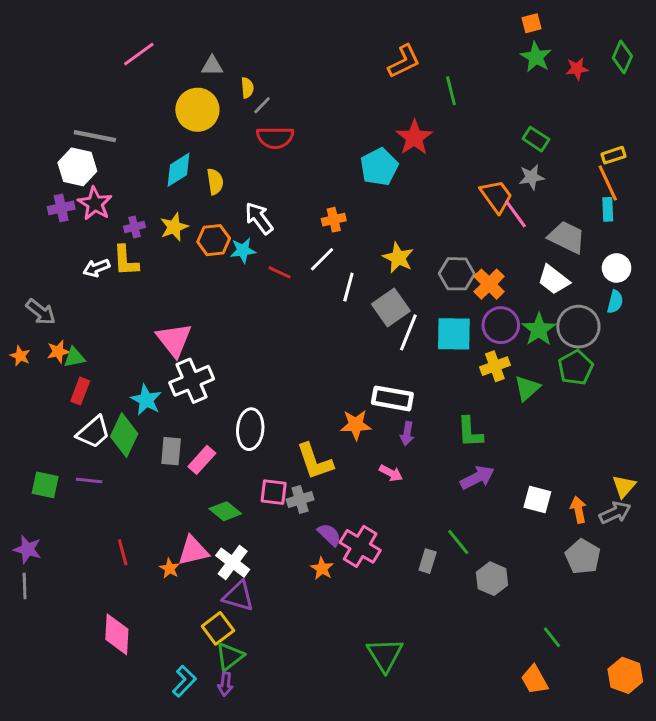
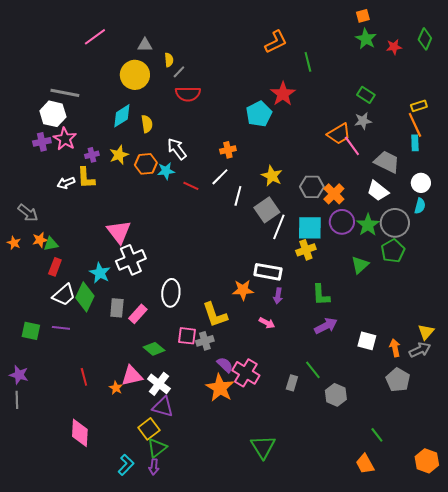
orange trapezoid: (496, 196) -> (339, 134), turned 95
yellow cross: (495, 366) -> (306, 250), moved
orange star: (322, 568) -> (220, 388), size x1.8

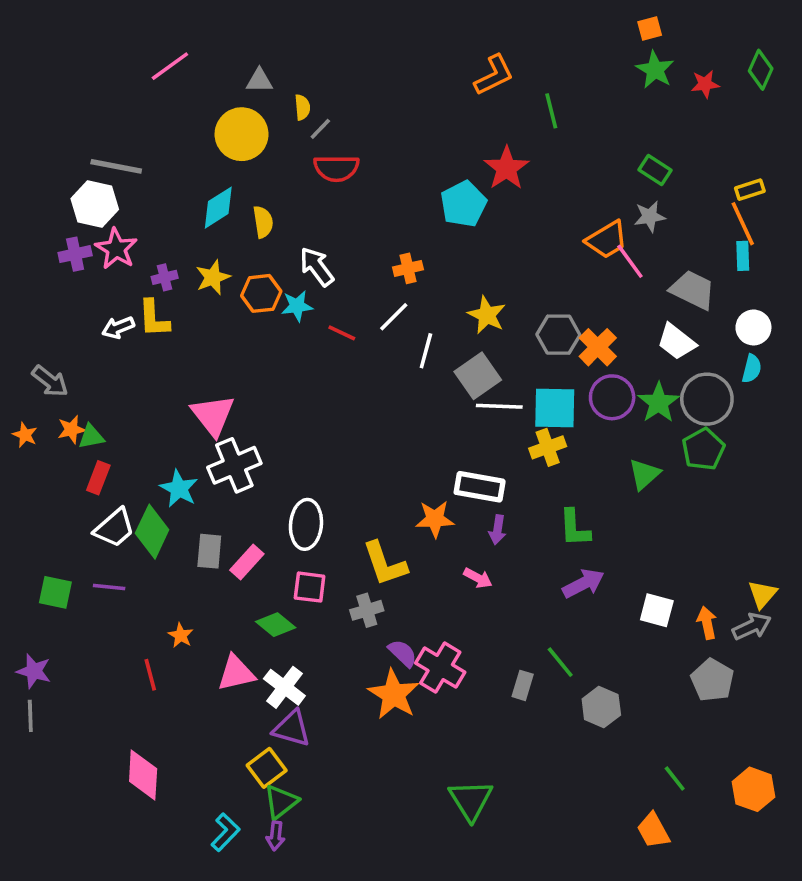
white line: (279, 227) -> (499, 406), turned 70
pink square: (187, 336) -> (310, 587), moved
orange star: (116, 388) -> (181, 635), moved
orange hexagon: (427, 461) -> (753, 789), moved

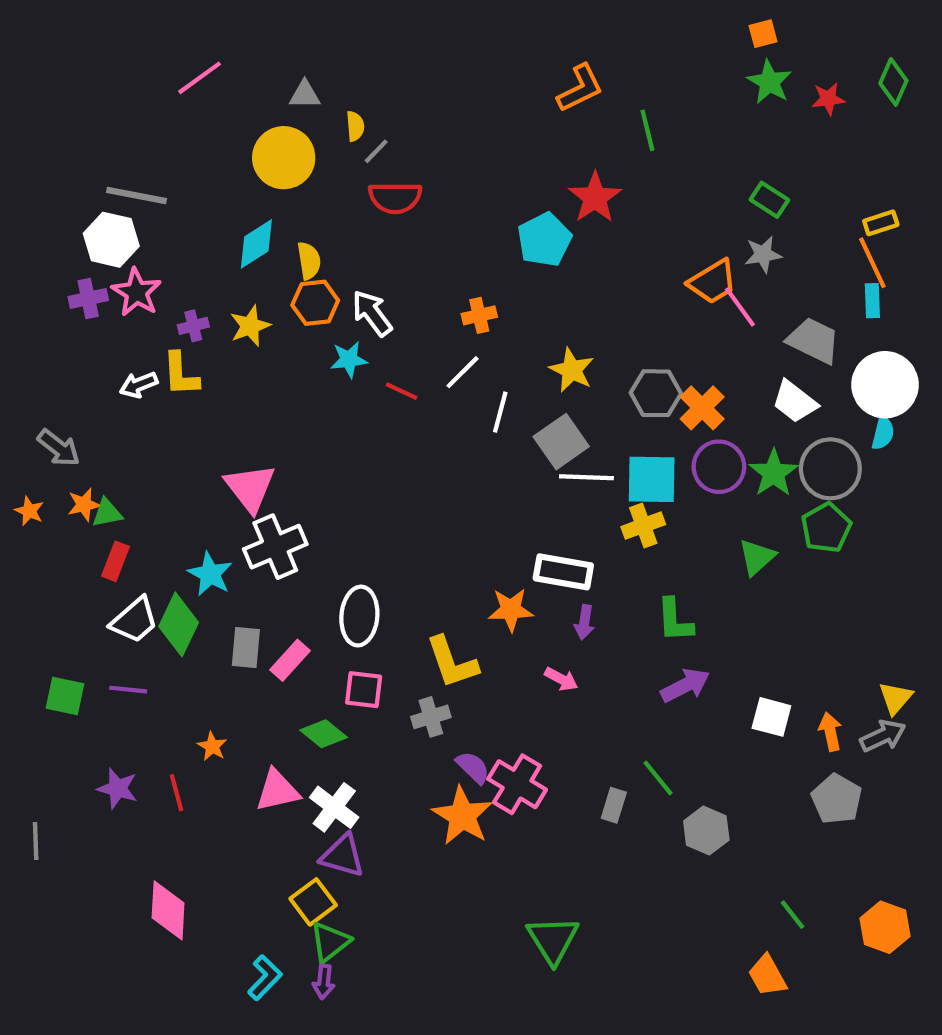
orange hexagon: (261, 293) -> (315, 303), moved
white circle: (753, 327) -> (885, 385), size x1.6
purple star: (34, 671) -> (118, 788), moved

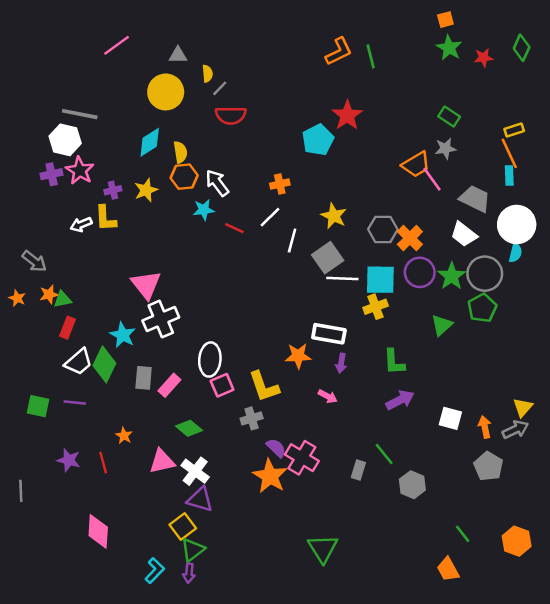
green line: (647, 130) -> (371, 56), moved
pink square: (364, 690) -> (222, 385), moved, turned -30

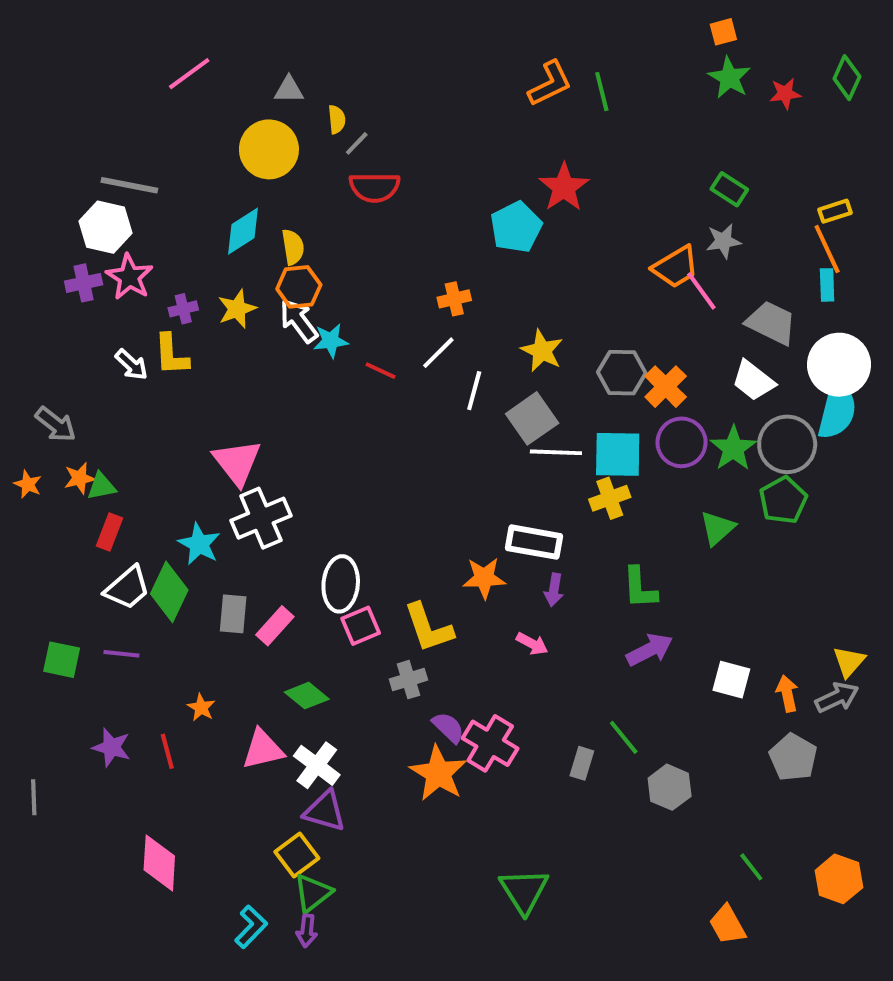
white arrow: (217, 183) -> (299, 321), moved
white arrow: (81, 225) -> (131, 365), turned -115
cyan semicircle: (515, 253) -> (837, 410), size x1.8

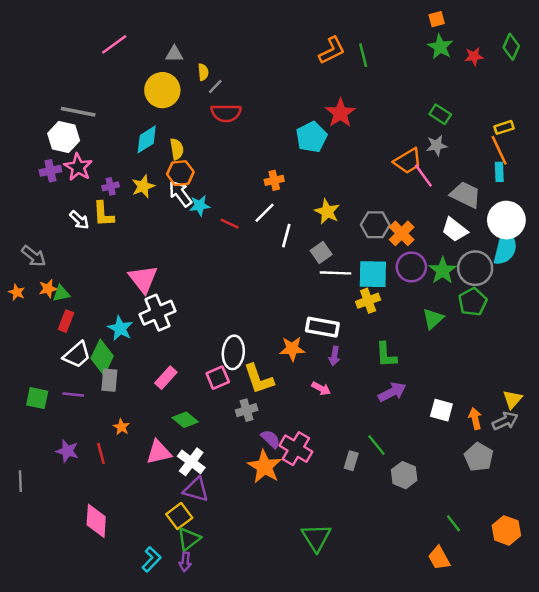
gray square: (532, 418) -> (321, 253), size x0.7
white ellipse: (341, 584) -> (233, 352), moved
gray rectangle: (233, 614) -> (109, 380), moved

